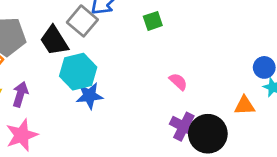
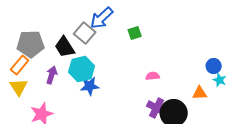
pink semicircle: (178, 82) -> (153, 76), turned -48
purple arrow: (20, 94) -> (52, 75), moved

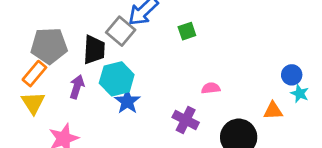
black trapezoid: (65, 47) -> (94, 50), turned -145
blue star: (90, 86) -> (127, 101), turned -30
purple cross: (157, 108) -> (186, 120), moved

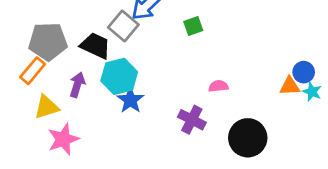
black trapezoid: (94, 50) -> (95, 46), turned -68
yellow triangle: (33, 103) -> (47, 107), moved, turned 45
orange triangle: (273, 111) -> (290, 86), moved

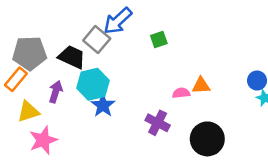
orange triangle: (290, 86) -> (201, 85), moved

